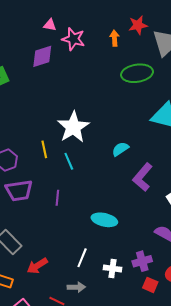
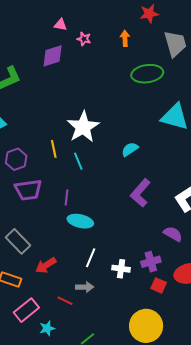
red star: (138, 25) -> (149, 14), moved
pink star: (73, 39) -> (84, 39), size x0.6
purple L-shape: (143, 177) -> (140, 193), moved
cyan ellipse: (104, 220) -> (80, 221), moved

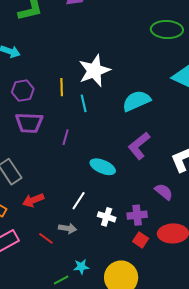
cyan semicircle: (130, 149) -> (136, 101), size x1.6
cyan ellipse: (80, 221) -> (103, 167), moved
cyan star: (47, 328) -> (81, 267), moved

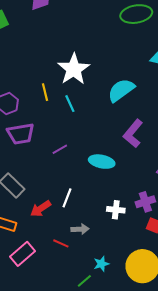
purple line: (66, 137) -> (60, 149), moved, turned 56
white line: (79, 201) -> (67, 198), moved

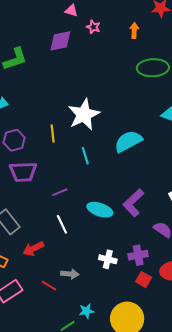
cyan line: (70, 104) -> (85, 156), moved
purple L-shape: (133, 134) -> (133, 203), moved
white line: (67, 198) -> (62, 224), moved, turned -54

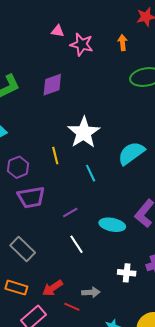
pink star: (93, 27) -> (82, 44), size x1.6
purple diamond: (60, 41) -> (52, 85), moved
red arrow: (33, 249) -> (53, 288), moved

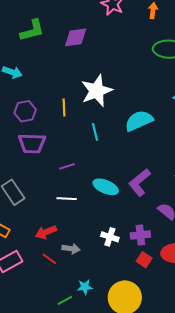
white line: (77, 244) -> (67, 199), turned -66
red arrow: (53, 288) -> (46, 232), moved

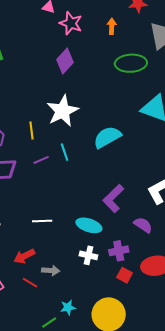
purple diamond: (76, 37) -> (65, 61), moved, turned -35
purple line: (67, 166) -> (41, 160), moved
cyan ellipse: (106, 187) -> (89, 225), moved

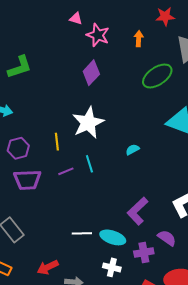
green ellipse: (131, 63) -> (157, 76), turned -32
cyan semicircle: (107, 137) -> (132, 150), size x0.5
white line: (42, 221) -> (82, 233), moved
purple cross: (119, 251) -> (144, 252), moved

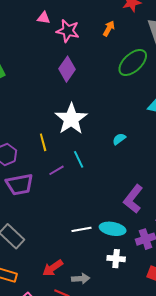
orange arrow: (139, 39) -> (109, 28), turned 35

